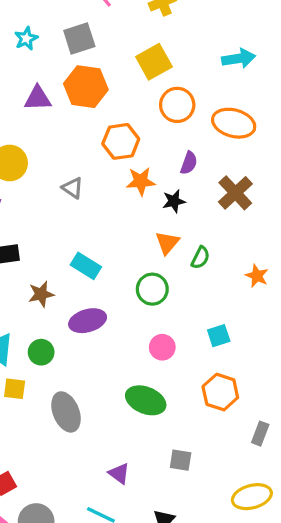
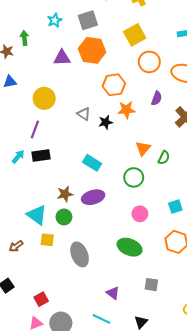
black star: (174, 201) -> (106, 122), moved
brown star: (41, 294) -> (65, 194), moved

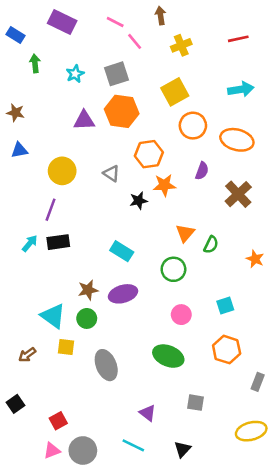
green arrow: (24, 38) -> (35, 63), moved
gray triangle: (84, 114) -> (111, 173), moved

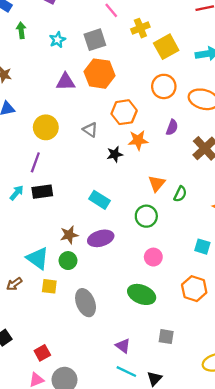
yellow cross: (181, 45) -> (140, 28), moved
yellow square: (175, 92) -> (166, 47), moved
cyan square: (225, 306) -> (202, 247), moved, turned 35
brown arrow: (27, 355) -> (14, 284), moved
cyan line: (133, 445) -> (126, 372), moved

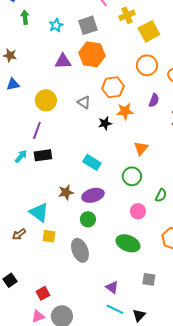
green semicircle: (180, 194) -> (161, 195), moved
green circle: (68, 261) -> (88, 219), moved

